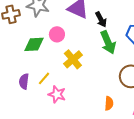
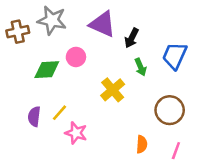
black arrow: (101, 19) -> (132, 38), turned 56
green arrow: (108, 42) -> (140, 67), size x0.6
yellow cross: (73, 59) -> (113, 90), moved

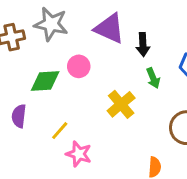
black arrow: (132, 38) -> (143, 44), turned -30
purple semicircle: (34, 116) -> (19, 116), moved

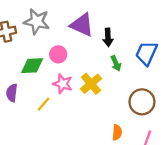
pink star: (79, 154) -> (63, 84), moved

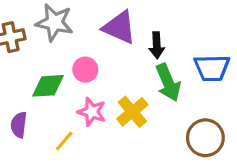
blue trapezoid: (146, 53) -> (212, 68), turned -115
green arrow: (116, 63) -> (168, 83), size x1.6

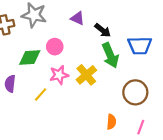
purple triangle: (119, 27) -> (78, 18), size x0.6
black arrow: (157, 45) -> (103, 30), turned -49
pink star: (92, 112) -> (59, 75), turned -30

